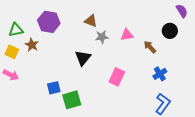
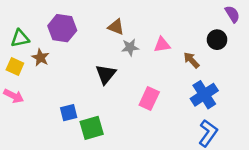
blue cross: (160, 74) -> (204, 95), size x1.5

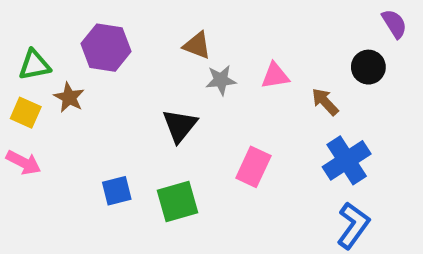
green square: (92, 128) -> (178, 202), moved

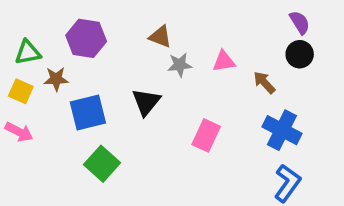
purple semicircle: (394, 24) -> (300, 22), moved
brown star: (69, 97) -> (56, 79), turned -30
blue cross: (347, 160) -> (282, 130), turned -30
blue square: (117, 191) -> (88, 112), moved, size x1.5
green square: (178, 202) -> (102, 164), moved, turned -32

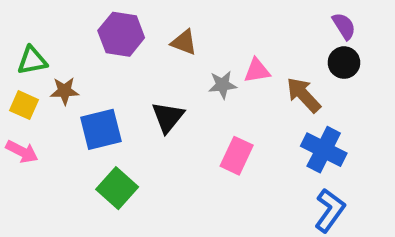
purple hexagon: (86, 38) -> (121, 34), moved
gray star: (180, 65) -> (222, 85), moved
brown arrow: (264, 82) -> (303, 95), size x1.4

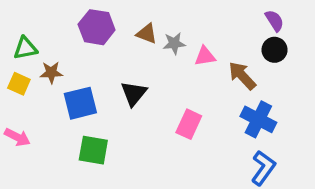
gray star: (222, 85) -> (174, 43), moved
pink arrow: (22, 152) -> (17, 137), moved
green square: (117, 188) -> (93, 150), turned -32

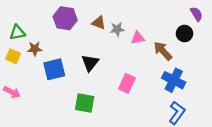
purple semicircle: (275, 21) -> (196, 14), moved
green square: (93, 150) -> (85, 103), moved

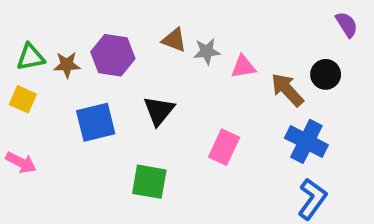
purple hexagon: (65, 18) -> (113, 55), moved
black circle: (184, 34) -> (326, 74), moved
brown star: (35, 49) -> (67, 65), moved

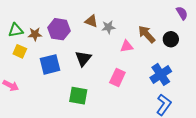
pink triangle: (243, 67) -> (127, 46), moved
brown arrow: (287, 90) -> (147, 34), moved
yellow square: (23, 99) -> (20, 51), moved
blue cross: (306, 141) -> (161, 74), turned 30

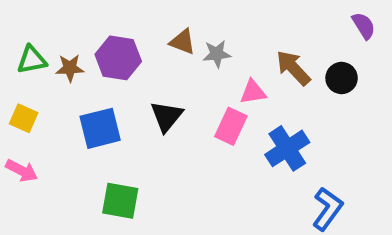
yellow square: (20, 51) -> (24, 118), moved
blue cross: (161, 74) -> (287, 148), moved
pink rectangle: (117, 77) -> (231, 126), moved
green square: (78, 96) -> (120, 201), moved

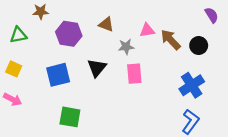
gray star: (217, 54) -> (126, 47), moved
brown star: (70, 68) -> (41, 12), moved
pink triangle: (253, 92) -> (147, 30), moved
pink rectangle: (231, 126) -> (134, 74), turned -30
blue cross: (287, 148) -> (192, 85), moved

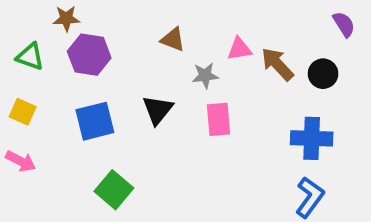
purple hexagon: (69, 34) -> (89, 55), moved
green triangle: (18, 35) -> (30, 57), turned 30
blue cross: (192, 85) -> (312, 138), turned 35
green square: (70, 117) -> (114, 190), turned 30

